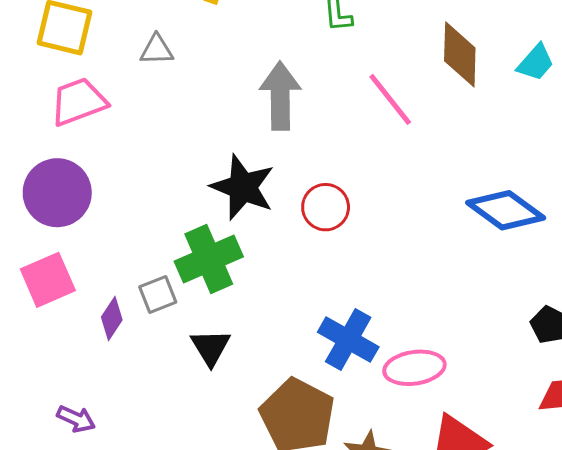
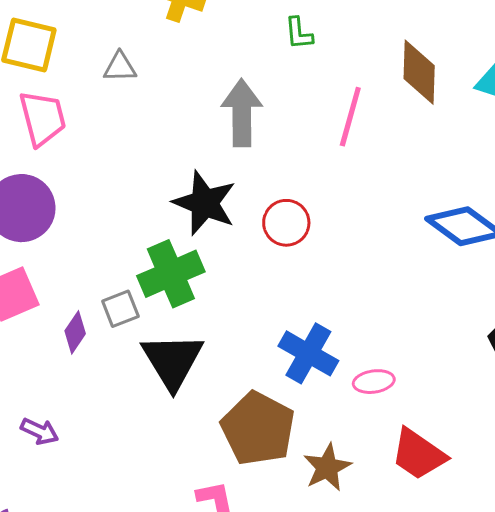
pink line: (390, 99) -> (350, 117), turned 54
pink trapezoid: (78, 102) -> (43, 118), turned 96
black triangle: (211, 347) -> (173, 361), size x1.6
pink ellipse: (414, 368) -> (374, 382), size x0.7

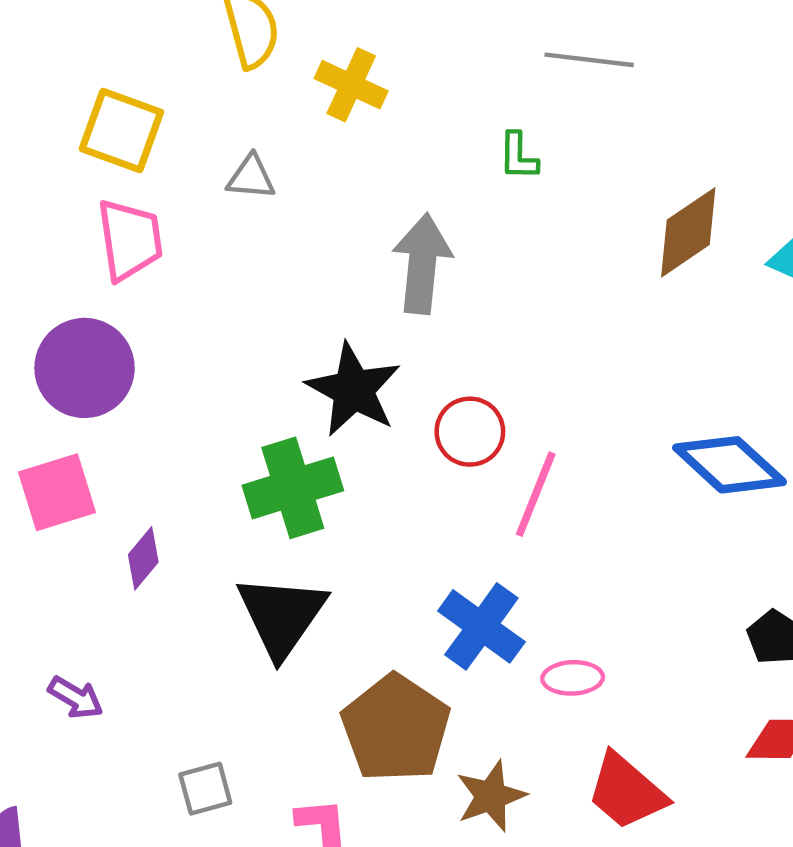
brown diamond: (419, 72) -> (688, 232), turned 48
pink line: (350, 117) -> (536, 494), moved
gray square: (120, 309) -> (205, 789), moved

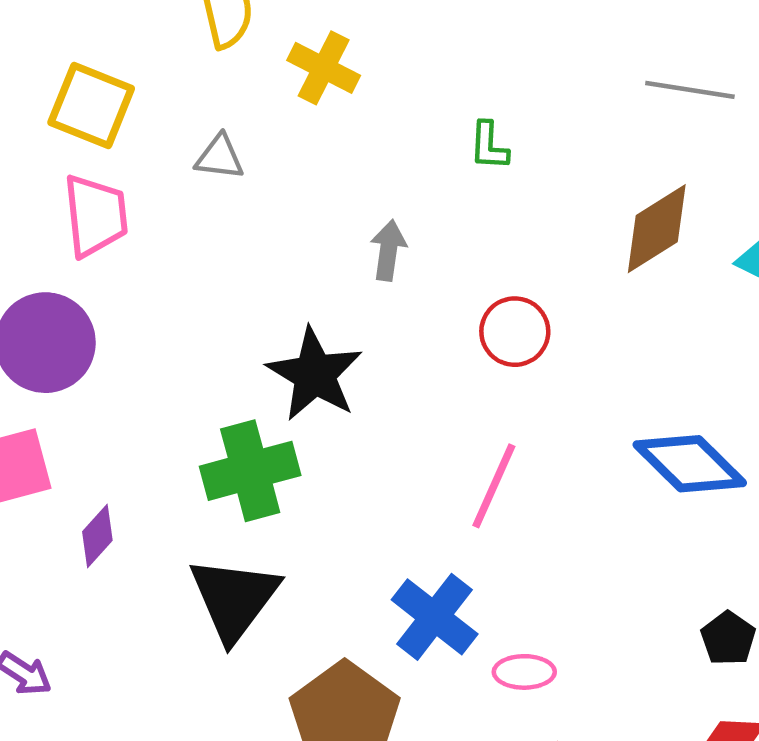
gray line: (589, 60) -> (690, 90), moved
gray arrow: (422, 264) -> (388, 250), size x0.6
red circle: (470, 432) -> (515, 332), moved

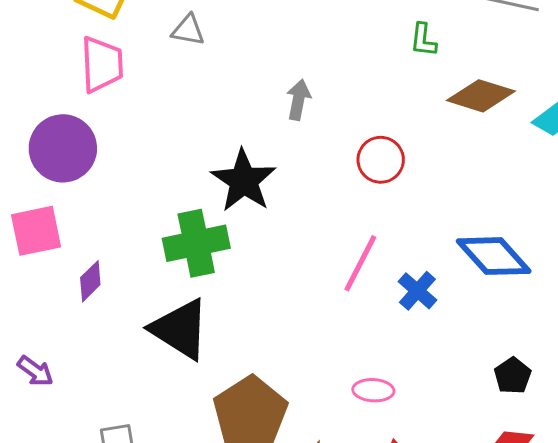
green L-shape: (489, 146) -> (423, 40), moved
brown diamond: (657, 229) -> (481, 96), turned 46
black triangle: (234, 599) -> (180, 329), turned -38
blue cross: (435, 617) -> (417, 291), moved, size x0.7

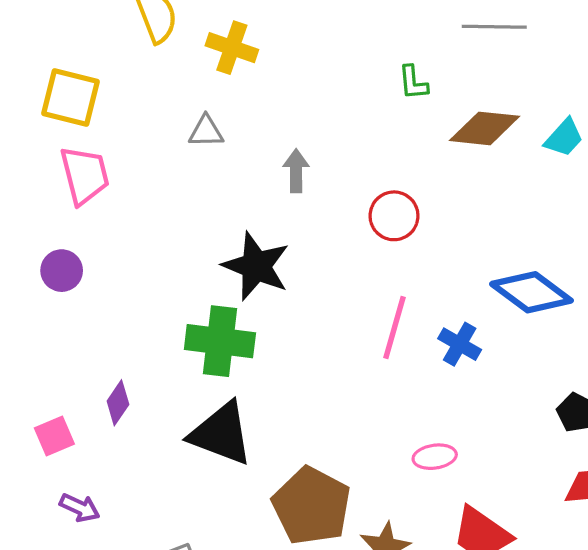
gray triangle: (188, 30) -> (206, 131), moved
purple circle: (63, 148) -> (62, 271), size x0.6
pink square: (36, 231) -> (54, 436), moved, size x0.7
green cross: (196, 243) -> (220, 341), turned 30

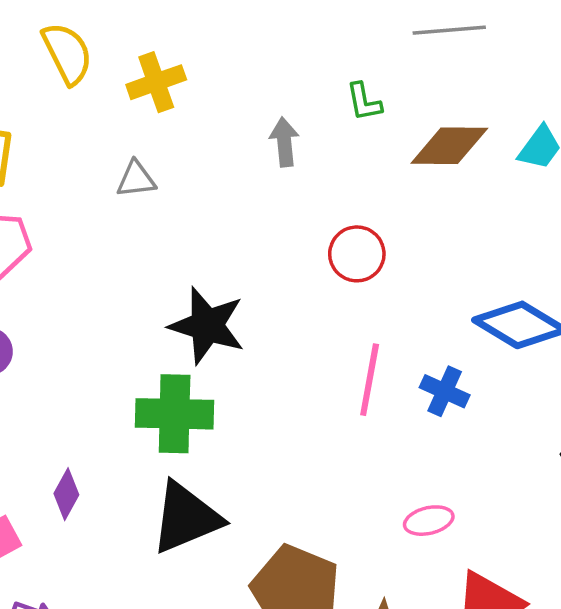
yellow cross: (232, 48) -> (156, 82), turned -33
gray arrow: (296, 171) -> (284, 142), moved
black triangle: (221, 434) -> (186, 518), turned -38

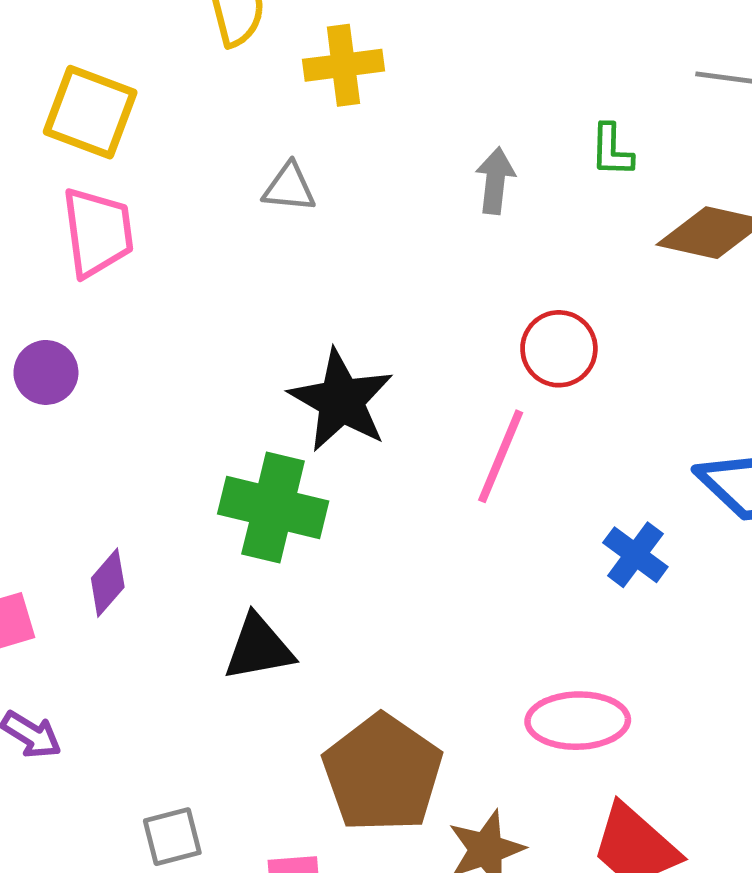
pink line: (370, 380) -> (501, 456), moved
black triangle: (186, 518) -> (259, 648), size x0.7
pink ellipse: (429, 521) -> (578, 721), size x1.5

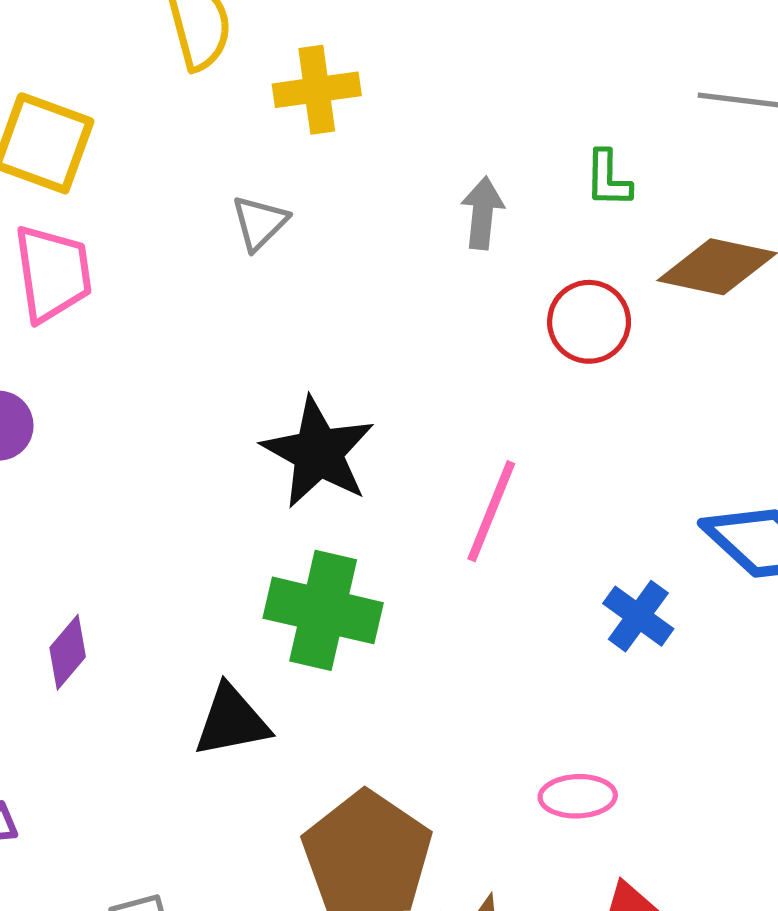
gray triangle: (289, 187) -> (260, 223), turned -50
red circle: (559, 349) -> (589, 322), moved
green cross: (273, 508) -> (323, 610), moved
pink ellipse: (578, 721) -> (578, 796), size x0.7

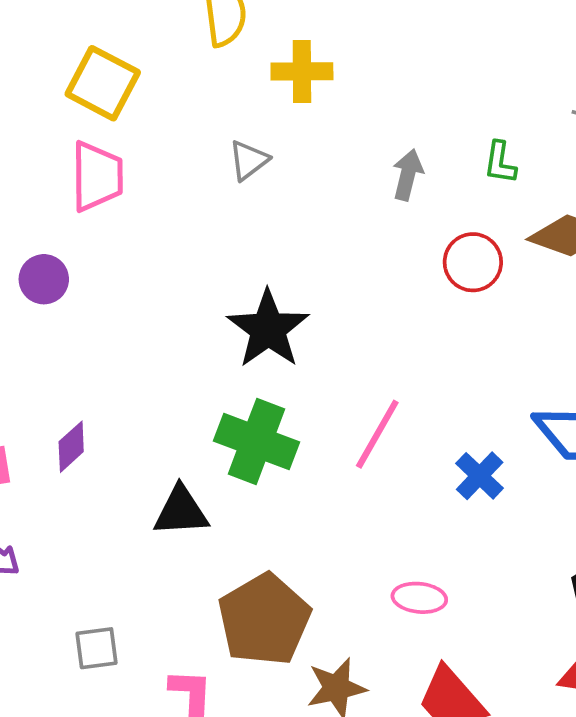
pink line: (491, 511) -> (377, 434), moved

